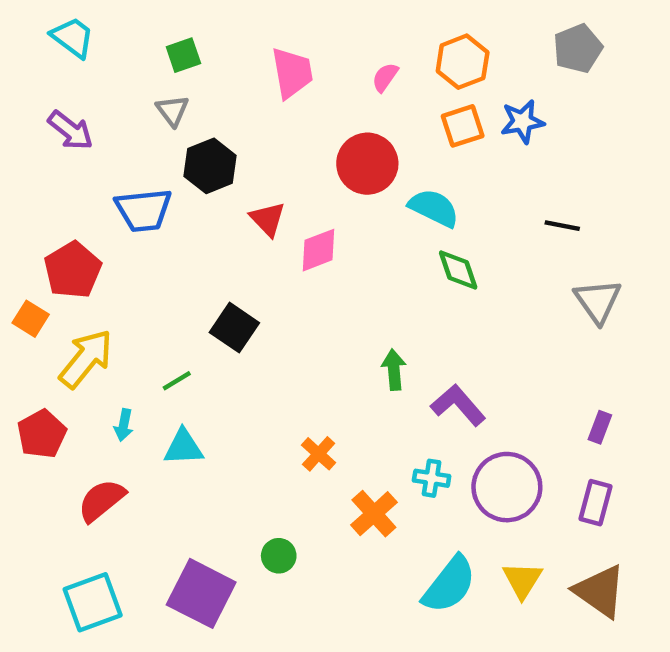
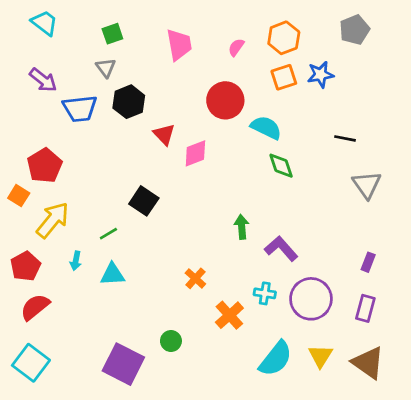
blue trapezoid: (144, 210) -> (80, 109), moved
red semicircle: (101, 500) -> (35, 307), moved
cyan square: (93, 602) -> (31, 363), moved, turned -33

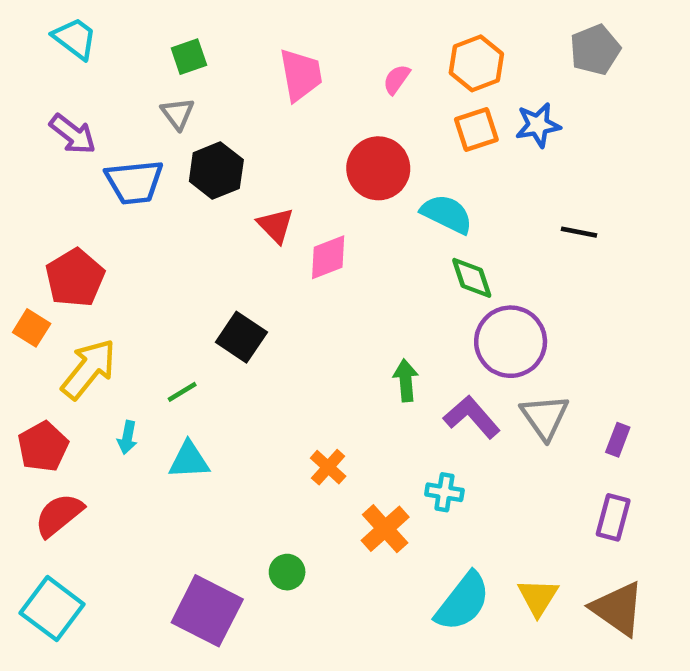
gray triangle: (367, 185) -> (545, 417), moved
purple circle: (311, 299) -> (511, 342), moved

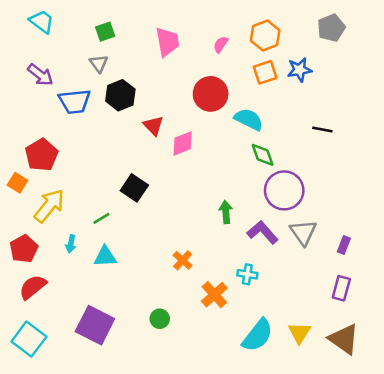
purple square: (207, 611) -> (95, 325), moved

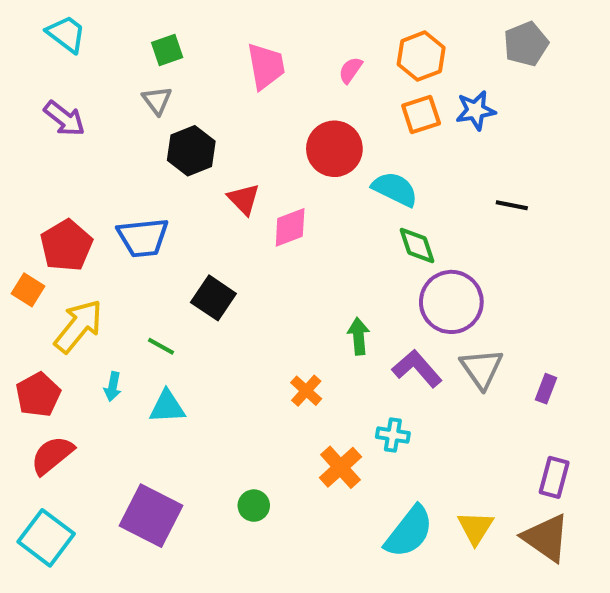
blue trapezoid: (75, 102) -> (143, 237), moved
green line: (101, 218) -> (161, 346), turned 60
orange cross: (183, 260) -> (306, 391), moved
purple rectangle: (341, 288) -> (554, 477), moved

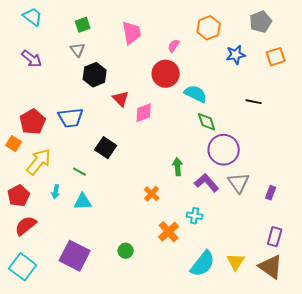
pink semicircle: (351, 70) -> (174, 46), moved
orange square: (421, 114) -> (276, 57), moved

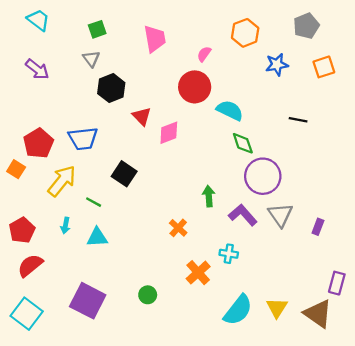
yellow arrow: (39, 162) -> (62, 181), moved
purple rectangle: (275, 237) -> (337, 283), moved

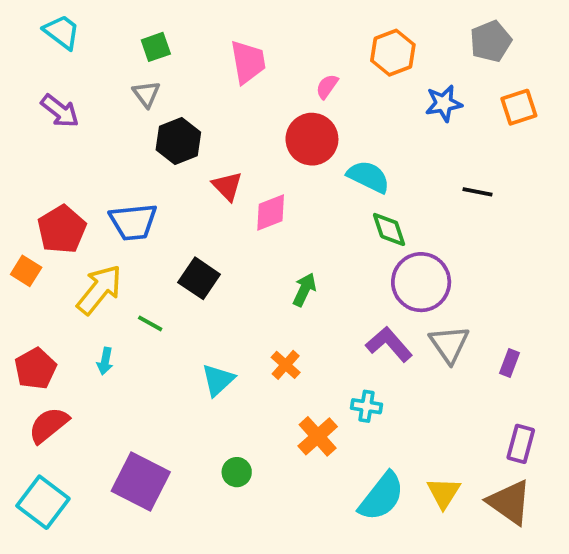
green arrow: (209, 196) -> (304, 290), moved, turned 30
cyan triangle: (97, 237) -> (218, 380), moved, turned -40
purple rectangle: (337, 283) -> (521, 444), moved

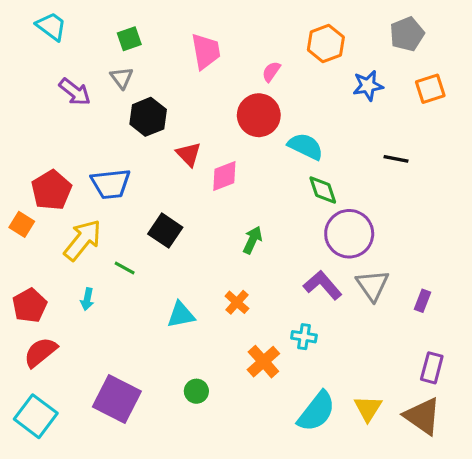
purple arrow: (60, 111) -> (75, 92), moved
cyan triangle: (218, 380) -> (181, 315), turned 32

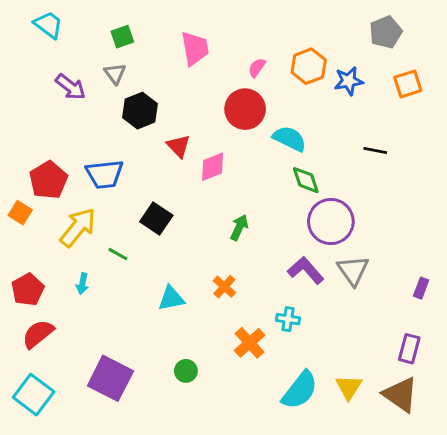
orange hexagon: (326, 44) -> (309, 66), moved
purple rectangle: (422, 301) -> (421, 288), moved

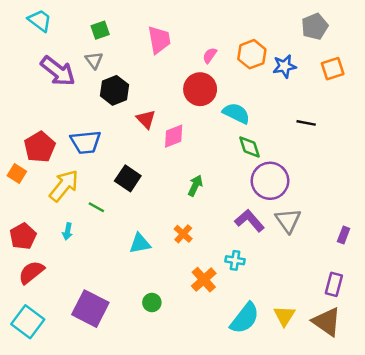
purple arrow: (71, 87) -> (58, 71), size x1.4

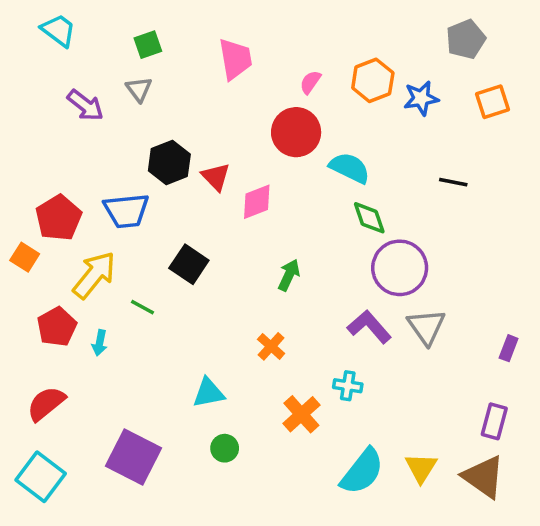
purple arrow: (58, 71) -> (85, 105), size x0.7
black hexagon: (115, 90) -> (169, 162), moved
red pentagon: (23, 236) -> (57, 327), moved
cyan triangle: (140, 243) -> (209, 393), moved

